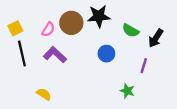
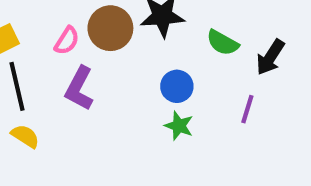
purple L-shape: (55, 55) -> (79, 88), turned -105
green star: (127, 91) -> (179, 126), moved
yellow semicircle: (44, 94) -> (25, 136), moved

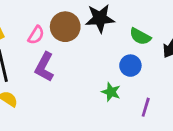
blue circle: (177, 86) -> (130, 66), moved
purple line: (247, 109) -> (146, 107), moved

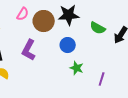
pink semicircle: (36, 35) -> (23, 14), moved
blue circle: (130, 66) -> (68, 45), moved

